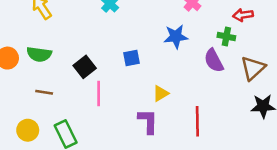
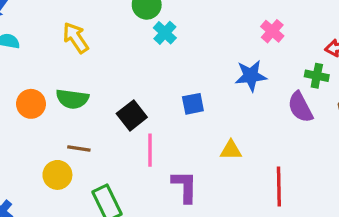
yellow triangle: (161, 93) -> (231, 150), turned 30
purple L-shape: (148, 121) -> (185, 186), moved
yellow circle: (28, 130) -> (57, 175), moved

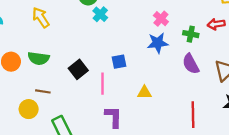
pink cross: (272, 31) -> (161, 19), moved
green cross: (317, 76) -> (191, 34), moved
pink line: (150, 150) -> (103, 84), moved
red line: (279, 186) -> (193, 115), moved

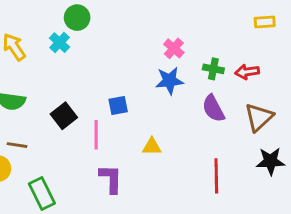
cyan cross: (100, 14) -> (60, 43), moved
red arrow: (216, 24) -> (247, 72), moved

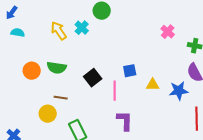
cyan cross: (60, 43) -> (82, 28), moved
blue star: (169, 81) -> (179, 91), moved
yellow triangle: (152, 147) -> (153, 85), moved

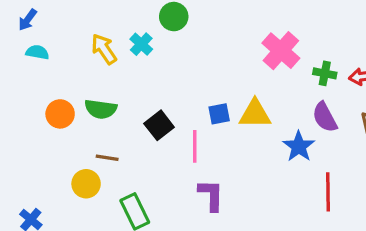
pink cross: (168, 32) -> (281, 51), size x1.6
yellow triangle: (153, 85) -> (255, 114), moved, size x1.5
blue star: (179, 91) -> (299, 146), turned -30

